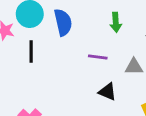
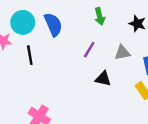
purple line: (98, 57) -> (89, 50), turned -56

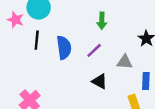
green arrow: (100, 16) -> (102, 21), moved
blue semicircle: (53, 25) -> (64, 48), moved

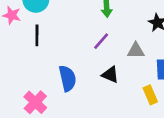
blue semicircle: (64, 48) -> (67, 78), moved

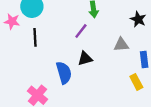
purple line: (101, 41) -> (81, 31), moved
black triangle: (110, 75) -> (85, 59), moved, turned -35

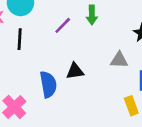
purple line: (81, 31) -> (63, 25), moved

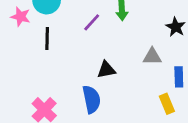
blue semicircle: (48, 84) -> (91, 99), moved

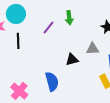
black triangle: (106, 70) -> (72, 60), moved

